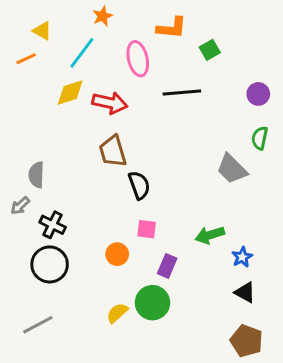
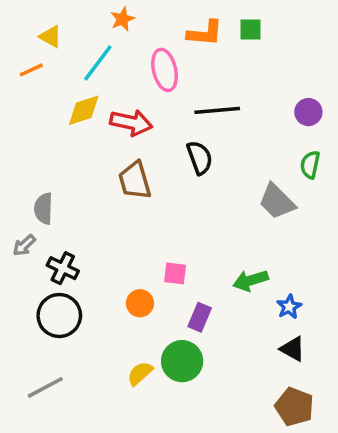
green square: (210, 50) -> (251, 30), moved, turned 30
black semicircle: (139, 185) -> (200, 158), moved

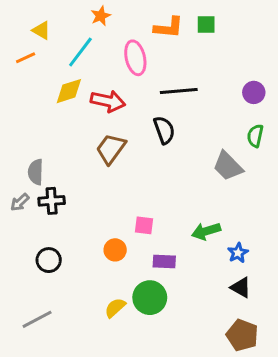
brown trapezoid: (135, 180) -> (111, 149), turned 52
black cross: (63, 268) -> (52, 201), moved, turned -30
black circle: (59, 316) -> (49, 260), size x0.7
purple rectangle: (200, 317) -> (164, 261), turned 70

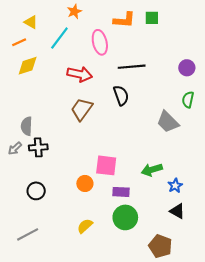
yellow diamond: (69, 91) -> (28, 66), moved
pink square: (144, 225) -> (106, 165), size x1.5
green circle: (150, 298) -> (125, 217), moved
brown pentagon: (242, 335) -> (160, 246), moved

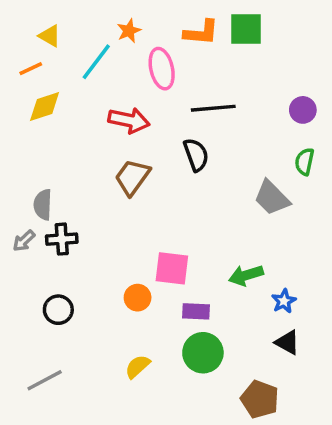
orange star: (74, 11) -> (129, 31), moved
green square: (152, 18) -> (246, 29), size x1.5

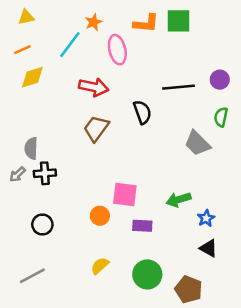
yellow triangle: (50, 36) -> (26, 17), moved, turned -42
black line: (213, 108) -> (179, 87), moved
green circle: (203, 353) -> (147, 274), moved

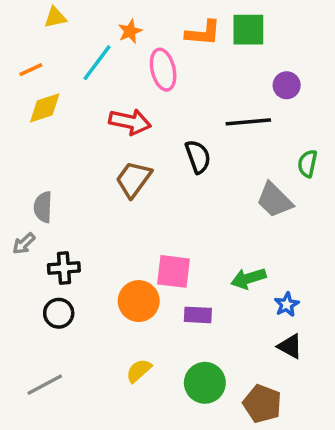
yellow triangle: (26, 17) -> (55, 17), moved
purple circle: (220, 80) -> (287, 85), moved
black cross: (45, 173) -> (64, 268), moved
orange circle: (100, 216) -> (139, 301), size x1.5

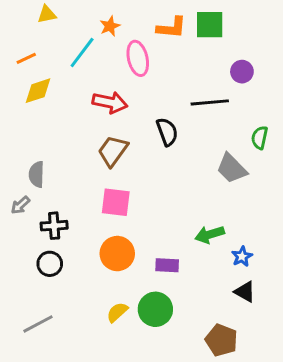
pink square: (174, 271) -> (116, 202), moved
green circle: (205, 383) -> (155, 309), moved

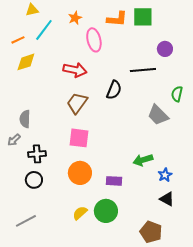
cyan line: (82, 53) -> (44, 30), moved
black semicircle: (167, 132) -> (114, 90), turned 42

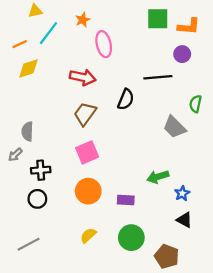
orange L-shape: (117, 19) -> (189, 26), moved
pink square: (79, 138) -> (87, 152), turned -30
green circle: (106, 211) -> (131, 238), moved

